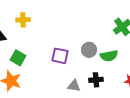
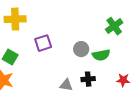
yellow cross: (23, 20) -> (15, 19), size x1.5
purple square: (60, 56) -> (43, 43), moved, turned -30

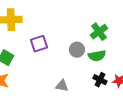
green cross: (114, 26) -> (99, 32), moved
black cross: (88, 79) -> (100, 80), moved, turned 32

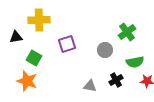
green semicircle: (97, 56) -> (135, 62), moved
black cross: (100, 80) -> (116, 80), moved, turned 32

